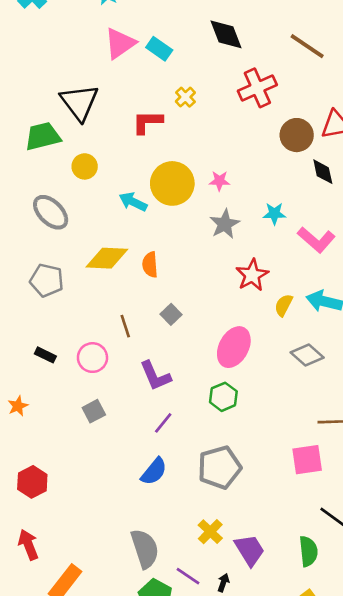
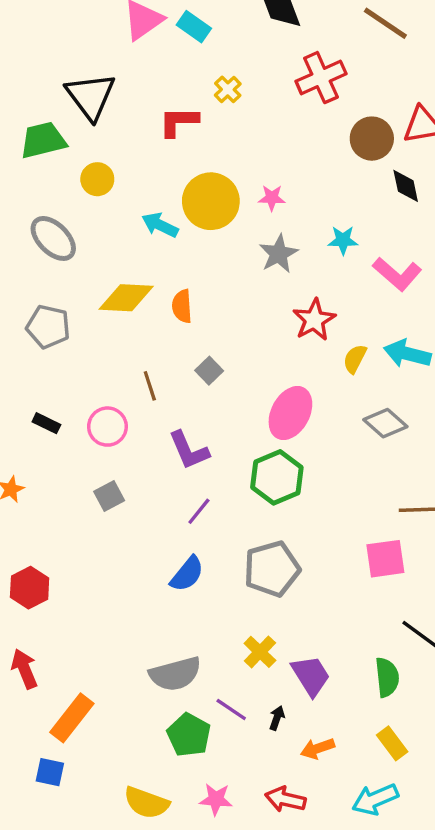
green hexagon: (223, 397) -> (277, 477), size x1.4
gray semicircle: (145, 549) -> (175, 674), turned 93

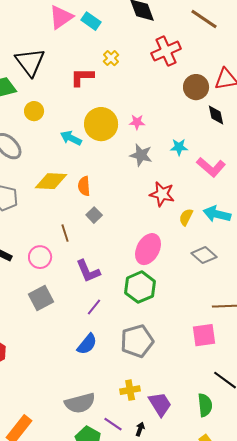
gray star: (279, 254) -> (141, 155), turned -30
red star: (314, 320) -> (162, 194), turned -30
gray square: (209, 371) -> (94, 215), moved
gray square: (109, 496) -> (41, 298), size x1.4
yellow cross: (260, 652) -> (130, 390), turned 36

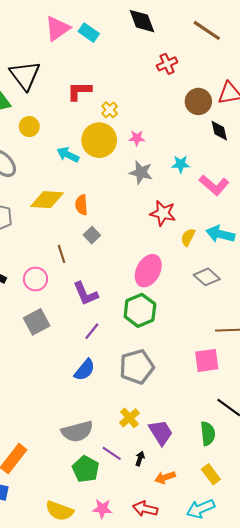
red cross: (166, 51) -> (167, 64), size x0.7
yellow cross: (111, 58) -> (110, 110), moved
yellow cross: (130, 390) -> (129, 418), turned -30

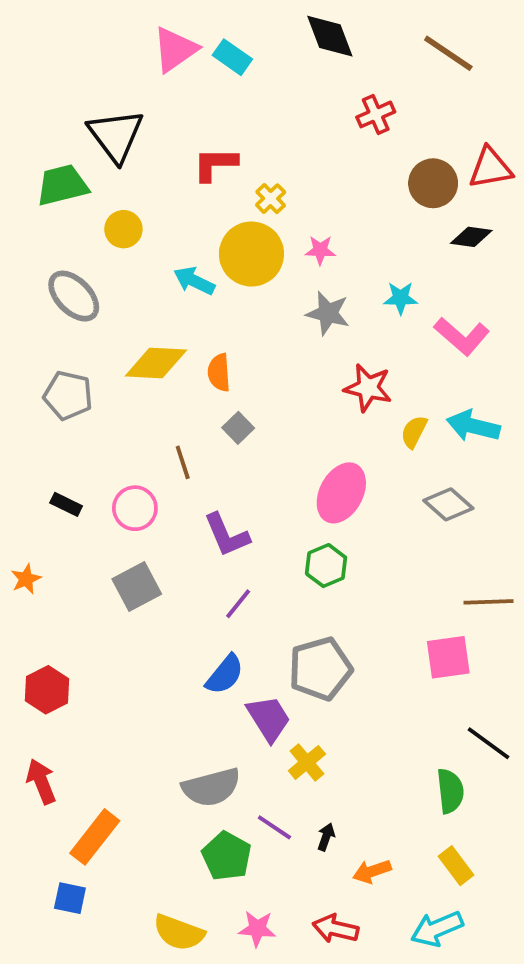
black diamond: (219, 131) -> (471, 237), turned -70
green hexagon: (140, 310) -> (326, 566), size x0.7
purple trapezoid: (161, 432) -> (269, 718), moved

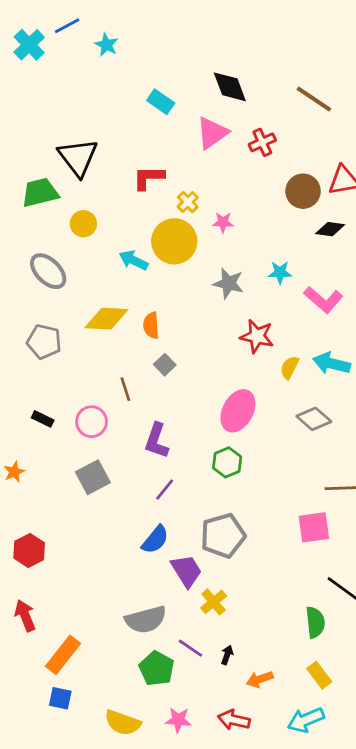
pink triangle: (175, 49) -> (212, 133), moved
pink star: (320, 250) -> (223, 222), moved
purple L-shape: (227, 535) -> (157, 441), turned 42
blue square: (70, 898) -> (60, 698), moved

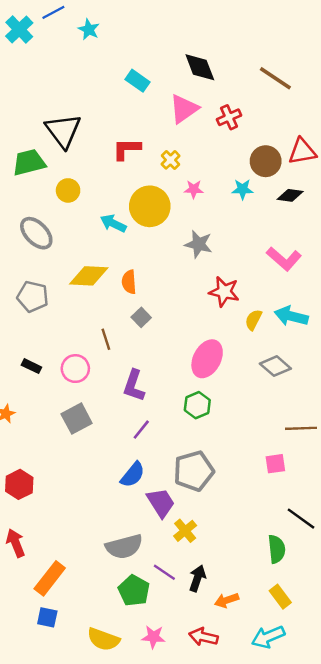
yellow cross: (188, 202) -> (170, 160), moved
cyan star: (280, 273) -> (242, 189), moved
pink square: (314, 527) -> (275, 464), size x0.7
black arrow: (227, 655) -> (197, 578), size x1.5

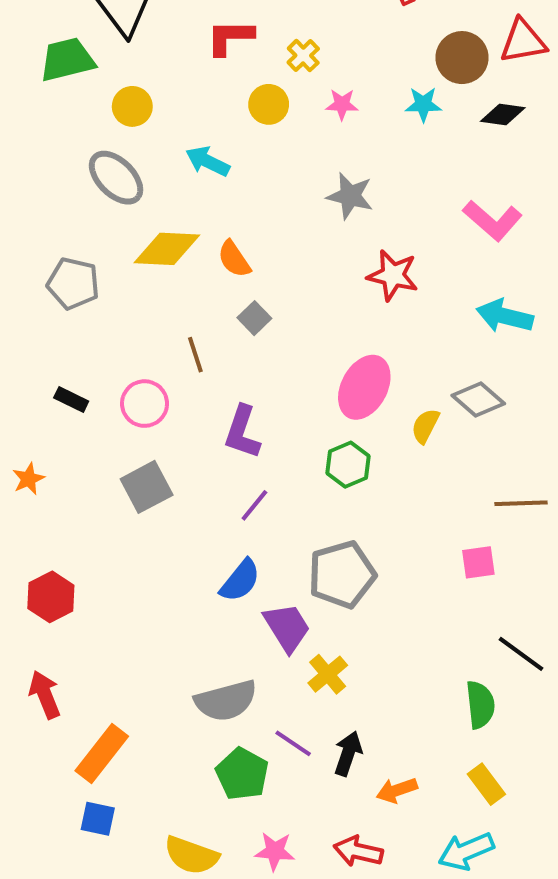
yellow circle: (150, 206) -> (269, 104), moved, size x0.6
gray ellipse: (36, 233) -> (116, 178), moved
orange semicircle: (129, 282) -> (234, 259), turned -30
yellow semicircle: (253, 320) -> (425, 426), moved

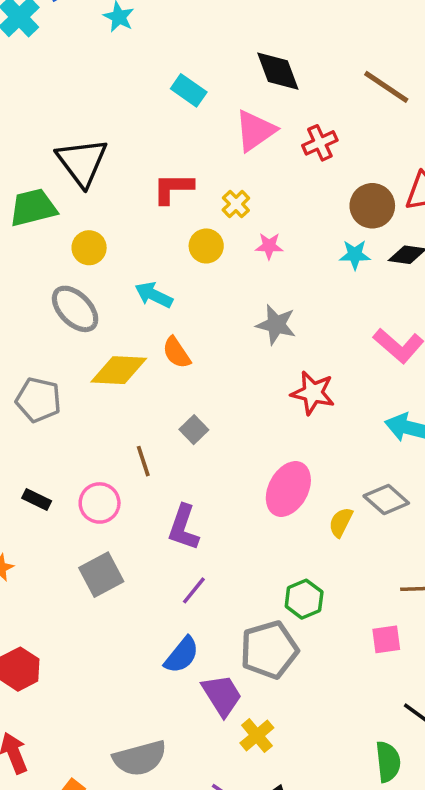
cyan star: (423, 104) -> (355, 255), moved
orange semicircle: (234, 259) -> (176, 353), moved
green hexagon: (348, 465) -> (304, 599), moved
gray semicircle: (226, 701) -> (140, 758), moved

